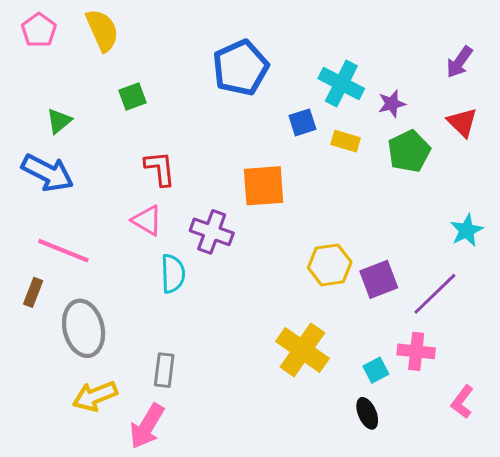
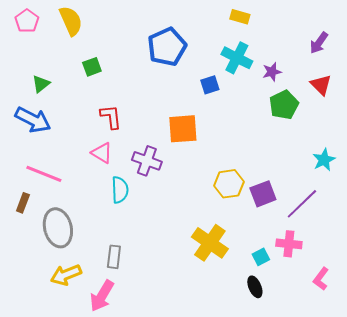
yellow rectangle: (346, 141) -> (240, 17), moved

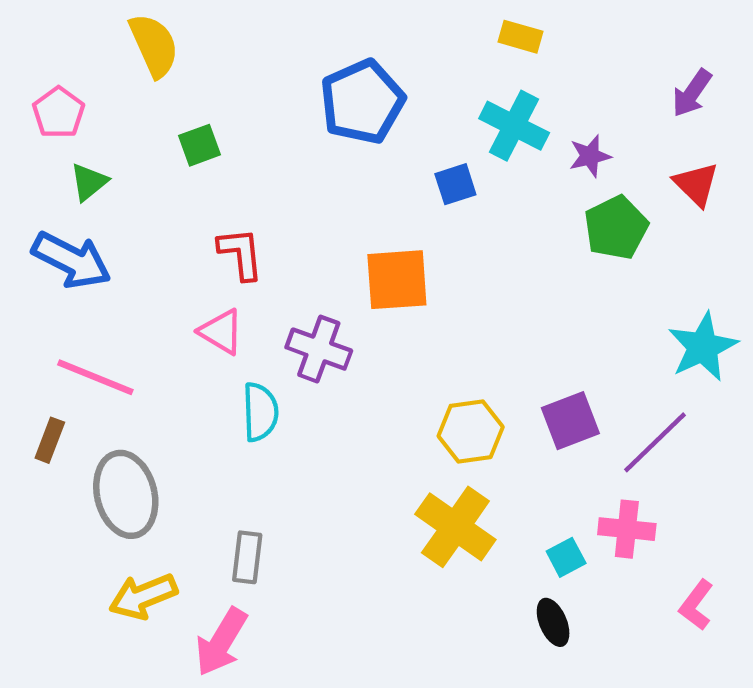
pink pentagon: (27, 21) -> (59, 113), moved
cyan star: (324, 160) -> (703, 347), size x1.4
yellow hexagon: (229, 184) -> (471, 431), moved

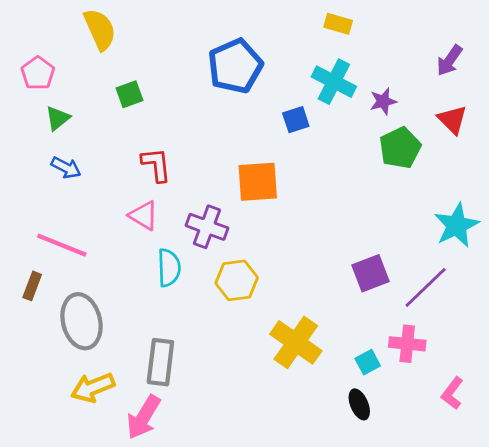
blue arrow: (72, 260) -> (66, 168), moved, size x0.6
yellow hexagon: (471, 431) -> (237, 280), moved
gray rectangle: (247, 557) -> (160, 362), size x1.4

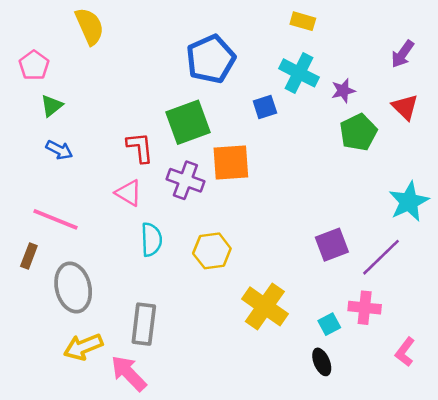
green square: (129, 94) -> (188, 122), moved, size x1.8
purple cross: (207, 227) -> (185, 180), moved
pink arrow: (144, 417) -> (129, 373), turned 105

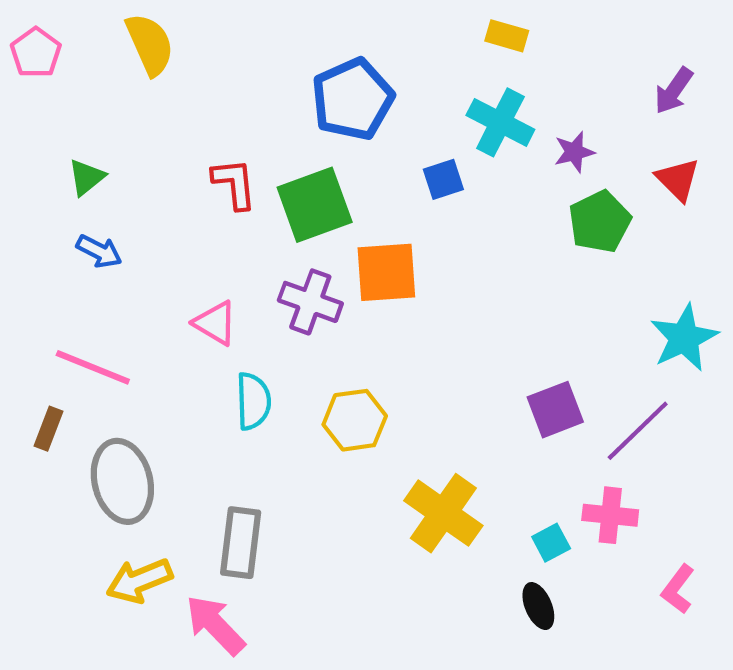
pink pentagon: (34, 65) -> (36, 53), moved
red L-shape: (140, 147) -> (234, 184), moved

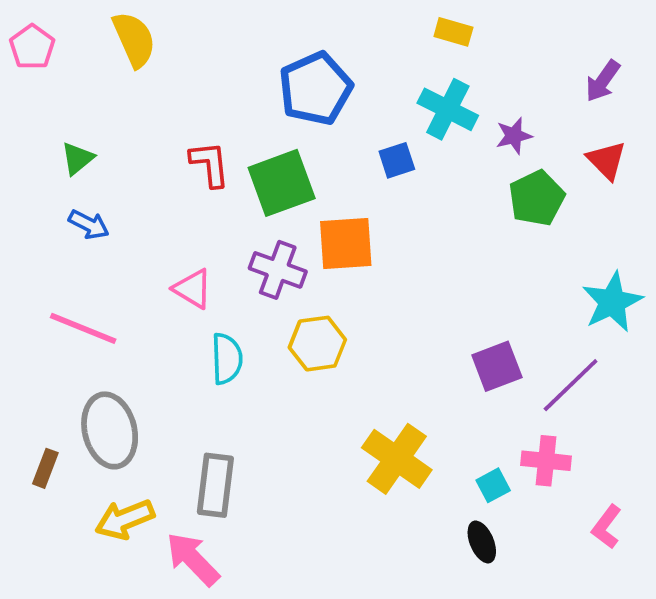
yellow hexagon: (355, 420) -> (317, 344), moved
brown rectangle: (48, 429) -> (45, 468), moved

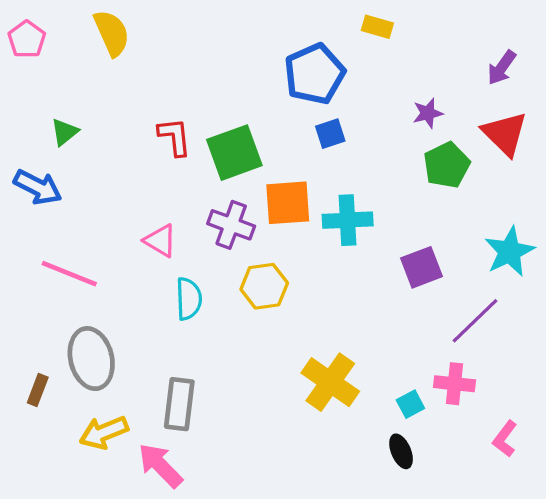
blue pentagon: (316, 89) -> (315, 74), moved
cyan cross: (448, 109) -> (348, 220), moved, turned -30
red triangle: (606, 160) -> (505, 134), size x1.4
blue arrow: (89, 225) -> (38, 187), moved, size x1.4
purple square: (497, 366) -> (421, 267), moved

